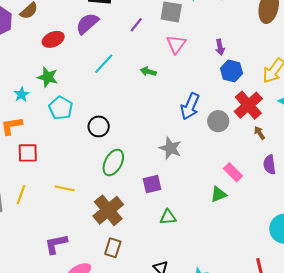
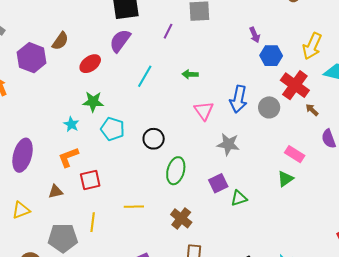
pink triangle: (176, 44) -> (204, 111), moved
brown cross: (108, 210) -> (181, 218), size x0.7
green triangle: (168, 217) -> (239, 198), moved

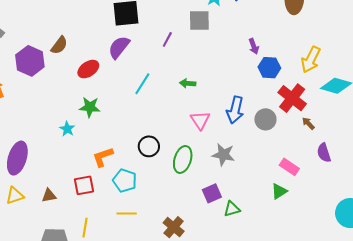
cyan pentagon: (113, 129) -> (125, 181), moved
orange L-shape: (68, 157) -> (103, 157), moved
green ellipse: (176, 171) -> (183, 159), moved
yellow triangle: (21, 210) -> (15, 196), moved

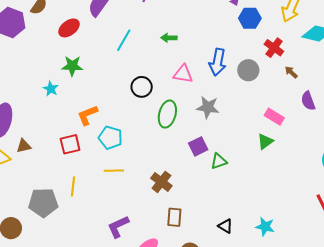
red cross: (292, 98) -> (274, 48), size x0.7
pink triangle: (200, 120) -> (183, 74), turned -45
black circle: (149, 146) -> (142, 87), moved
brown triangle: (49, 196) -> (24, 146), moved

